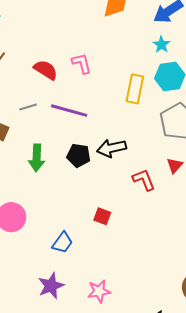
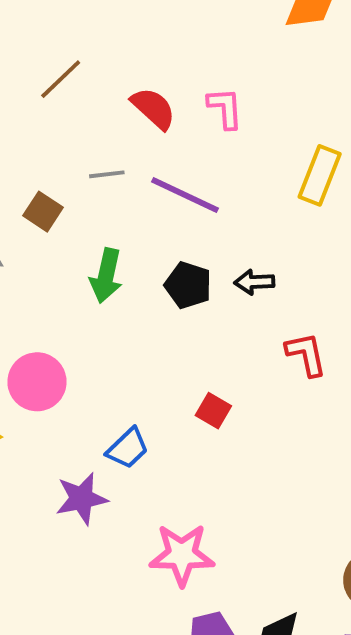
black arrow: (112, 148) -> (254, 282), size x0.7
purple star: (51, 286) -> (82, 499), moved
pink star: (99, 291) -> (182, 555), size x1.4

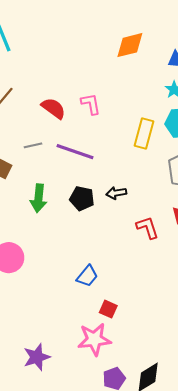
red square: (213, 411) -> (108, 309), moved
blue trapezoid: (128, 448) -> (87, 276), moved
purple star: (82, 499) -> (37, 357), moved

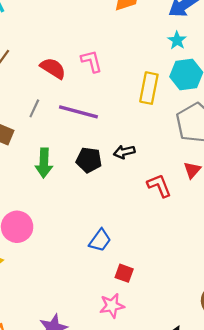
gray line: (33, 145) -> (34, 108), turned -48
pink star: (94, 339) -> (112, 306), size x0.7

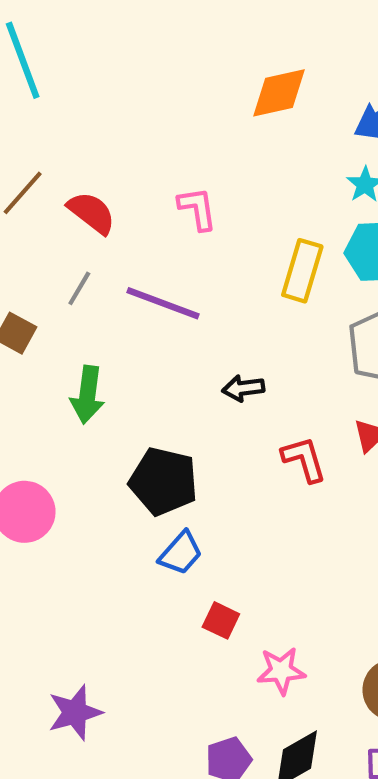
red semicircle: (53, 68) -> (91, 213), moved
black pentagon: (89, 160) -> (164, 481), moved, size x1.4
pink star: (112, 306) -> (281, 671), moved

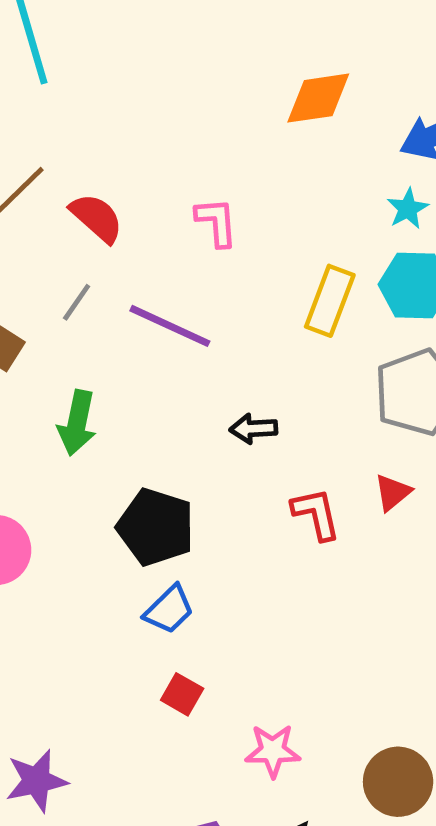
red square: (221, 620) -> (182, 694), moved

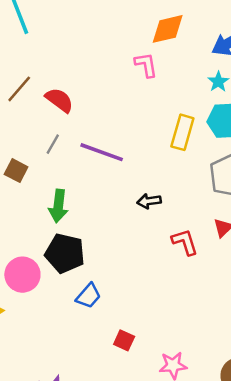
pink L-shape: (217, 222) -> (146, 65), moved
black pentagon: (156, 527) -> (65, 253), moved
blue trapezoid: (169, 610) -> (88, 296), moved

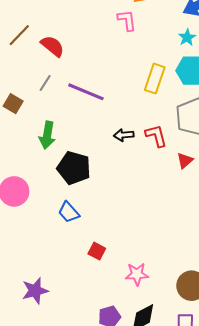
red L-shape: (185, 242) -> (156, 136), moved
black pentagon: (65, 253) -> (74, 168), moved
blue trapezoid: (88, 296) -> (69, 212), turned 95

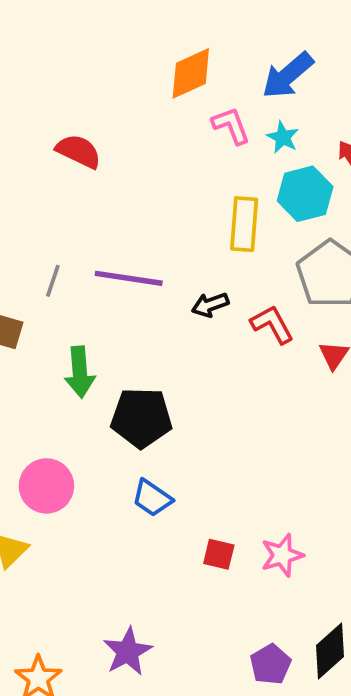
pink L-shape: (127, 20) -> (231, 126), moved
red semicircle: (53, 46) -> (79, 151), moved
black arrow: (124, 135) -> (210, 305), moved
pink star: (137, 274) -> (282, 555), moved

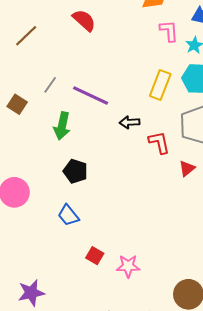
green arrow: (80, 372) -> (62, 126), moved
black pentagon: (141, 418) -> (75, 171), size x0.7

